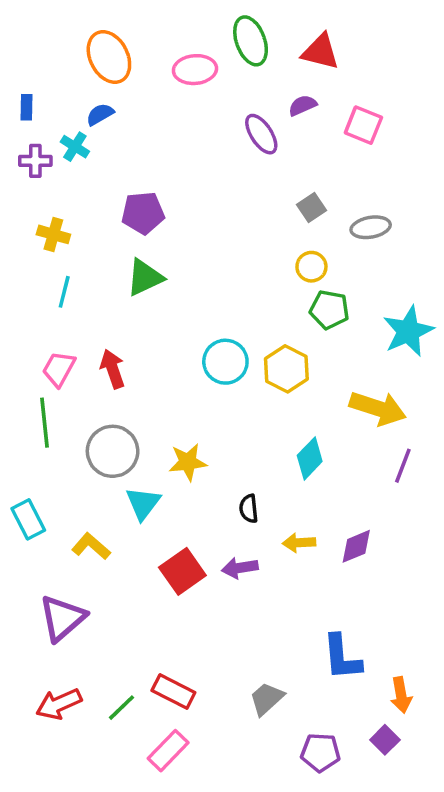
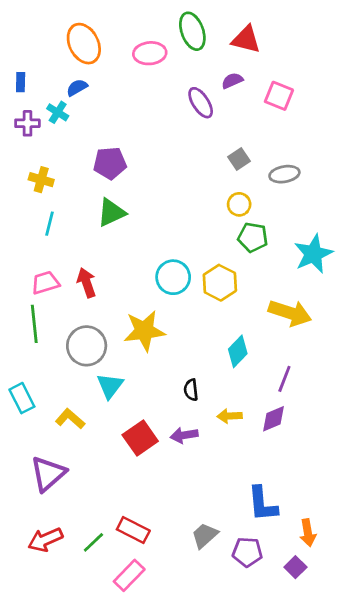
pink trapezoid: (59, 369) -> (45, 283), turned 44
yellow star: (188, 462) -> (144, 331), moved, size x1.4
purple line: (403, 466) -> (284, 379), moved
purple pentagon: (320, 752) -> (247, 552), moved

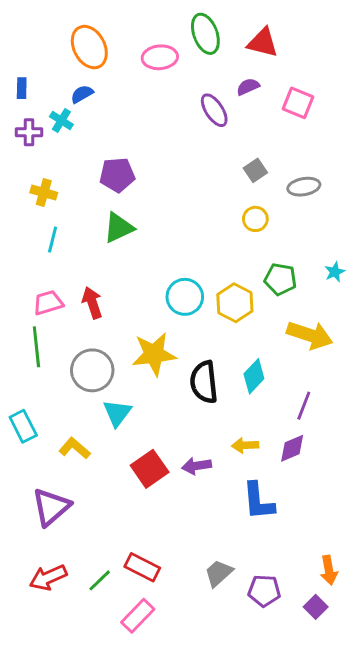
green pentagon: (253, 237) -> (280, 279), moved
cyan star: (313, 254) -> (335, 272), size x0.5
black semicircle: (191, 390) -> (204, 382), moved, size x1.8
blue L-shape: (262, 504) -> (258, 501), moved

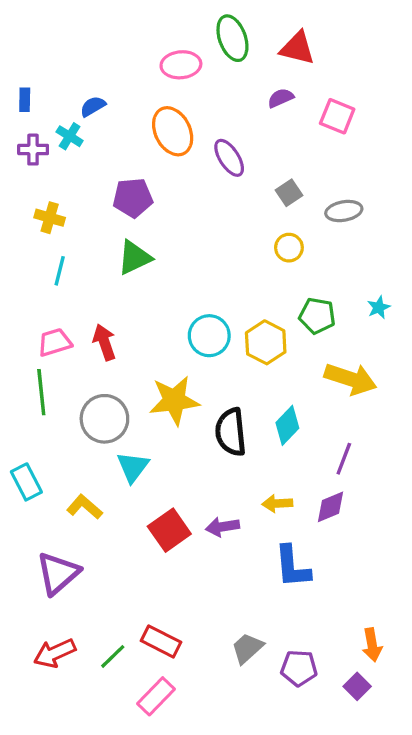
orange ellipse: (89, 47) -> (173, 131), moved
purple ellipse: (214, 110) -> (229, 158), moved

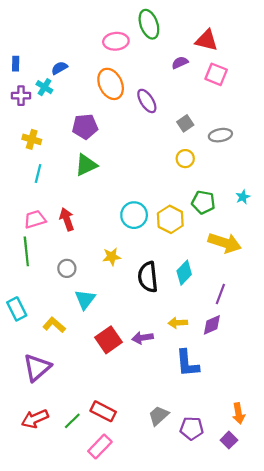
red triangle: (297, 48) -> (207, 40), moved
yellow star: (174, 400) -> (112, 257), size x0.6
gray circle: (104, 419) -> (67, 268), size x0.6

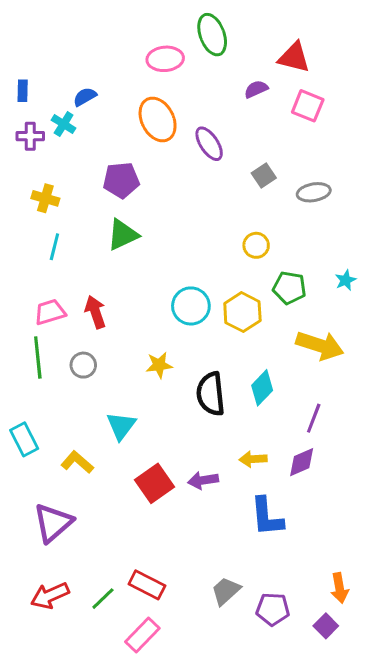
yellow circle: (185, 159) -> (256, 245), moved
gray circle: (67, 268) -> (83, 365), moved

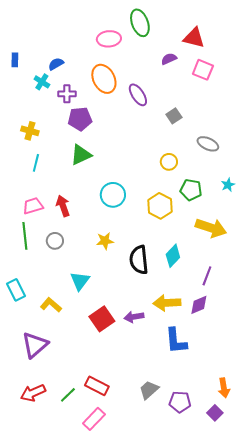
purple cross: (30, 136) -> (67, 94), moved
gray ellipse: (314, 192) -> (208, 144), moved, turned 35
cyan circle: (191, 306) -> (113, 195), moved
yellow arrow: (253, 459) -> (167, 303), size x1.5

